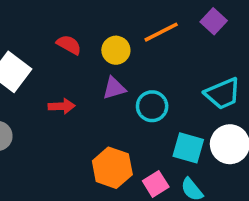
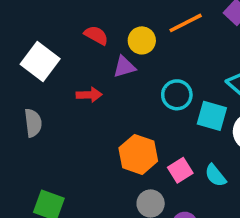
purple triangle: (114, 88) -> (124, 67), moved
cyan square: (188, 148) -> (212, 116), moved

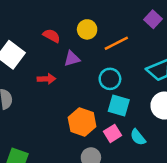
orange line: (186, 23) -> (116, 43), moved
yellow circle: (142, 40) -> (87, 29), moved
cyan square: (212, 116) -> (119, 106), moved

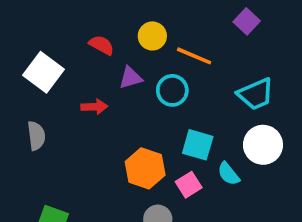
orange line: (116, 43) -> (194, 56), turned 50
cyan circle: (110, 79) -> (172, 90), moved
cyan semicircle: (138, 137) -> (229, 174), moved

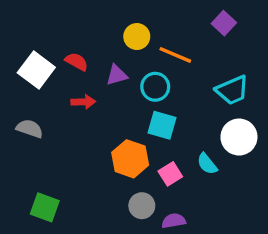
red semicircle: (102, 45) -> (77, 62), moved
gray semicircle: (36, 136) -> (30, 129), turned -64
cyan square: (198, 145) -> (162, 125), moved

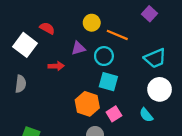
red semicircle: (77, 62) -> (47, 28), moved
gray semicircle: (30, 129) -> (21, 84), turned 78
cyan semicircle: (207, 164) -> (146, 115), moved

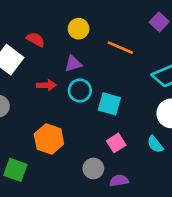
yellow circle: (92, 23) -> (79, 29), moved
cyan circle: (104, 56) -> (80, 91), moved
orange hexagon: (87, 104) -> (49, 139), moved

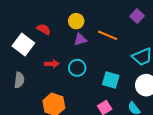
purple triangle: (73, 64) -> (80, 39), moved
cyan square: (109, 104) -> (111, 80), moved

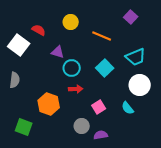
purple triangle: (80, 39) -> (58, 52), moved, turned 32
red arrow: (52, 64) -> (76, 89), moved
cyan square: (111, 80) -> (105, 68), moved, turned 30

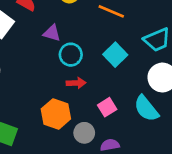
orange hexagon: (49, 104) -> (56, 114), moved
cyan semicircle: (128, 108) -> (146, 109), size x1.5

